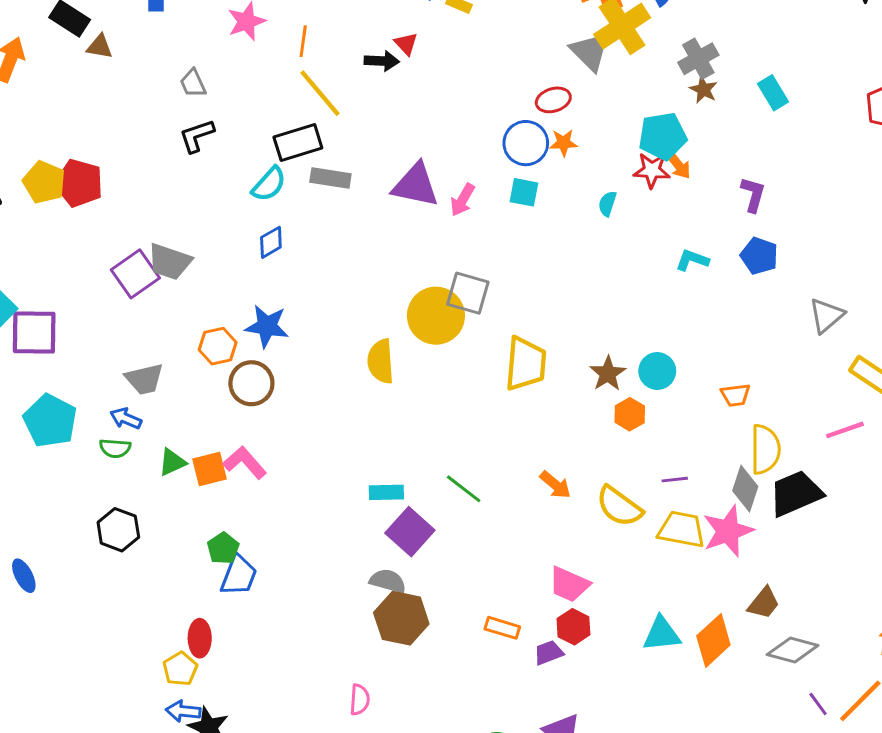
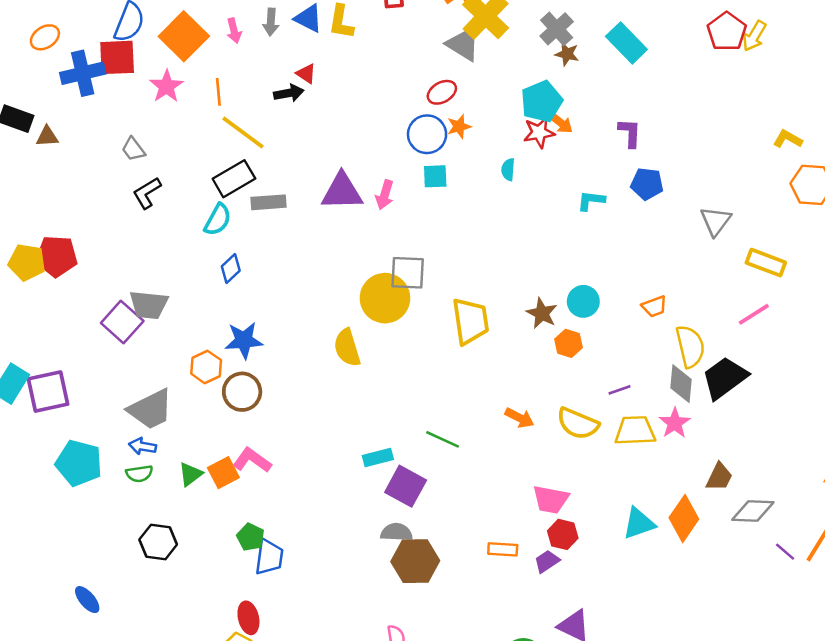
cyan rectangle: (773, 93) -> (626, 43), size x1.4
gray trapezoid: (144, 379) -> (150, 409), size x1.4
pink star: (728, 531) -> (675, 423), size x0.7

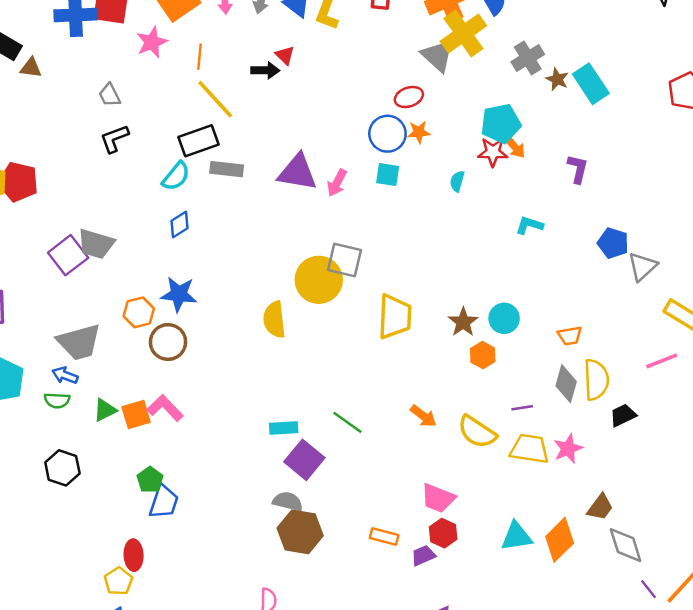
brown star: (567, 54) -> (557, 79), moved
blue pentagon: (647, 184) -> (613, 243), moved
black trapezoid: (725, 378) -> (623, 415), size x0.6
gray diamond: (681, 384) -> (566, 384), moved
gray diamond: (753, 511) -> (626, 545), turned 60

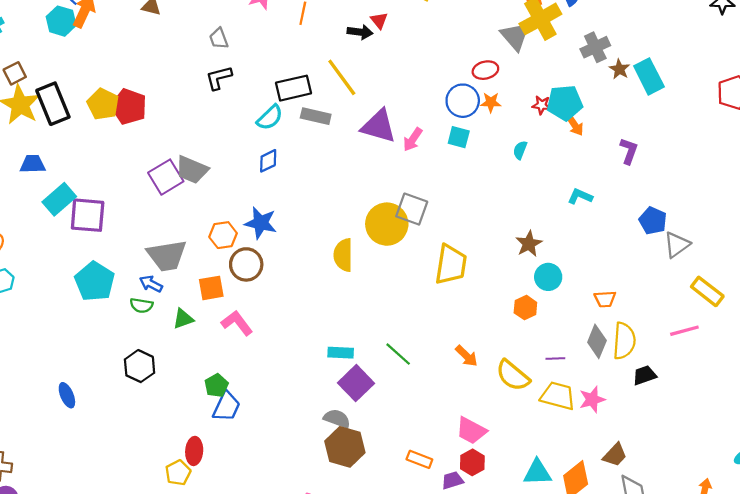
yellow line: (215, 99) -> (342, 77), moved
red star: (493, 152) -> (542, 105), moved, size x0.7
brown star: (463, 322) -> (529, 244), moved
orange square: (136, 414) -> (211, 288), moved

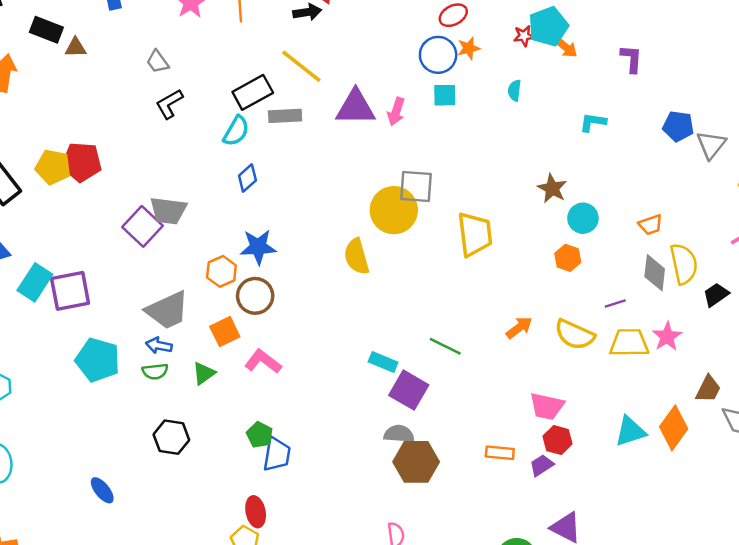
cyan rectangle: (341, 353) -> (383, 362), turned 35
orange arrow: (466, 356) -> (519, 328), turned -65

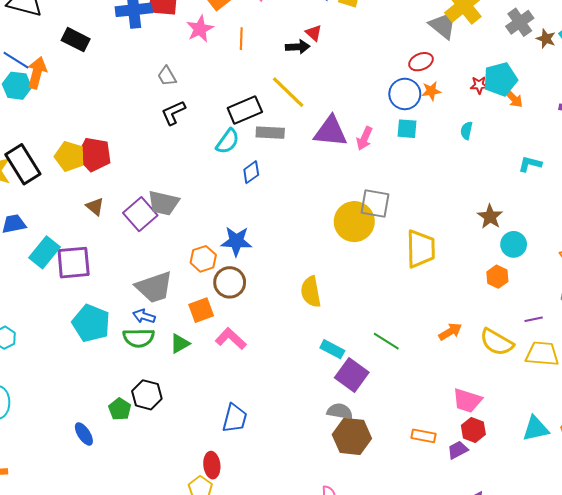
brown triangle: (76, 48) -> (95, 207), moved, turned 36
blue diamond: (247, 178) -> (251, 172), moved
yellow semicircle: (356, 256) -> (311, 292), moved
green semicircle: (155, 371) -> (139, 338), size x1.4
green pentagon: (260, 435) -> (120, 409), moved

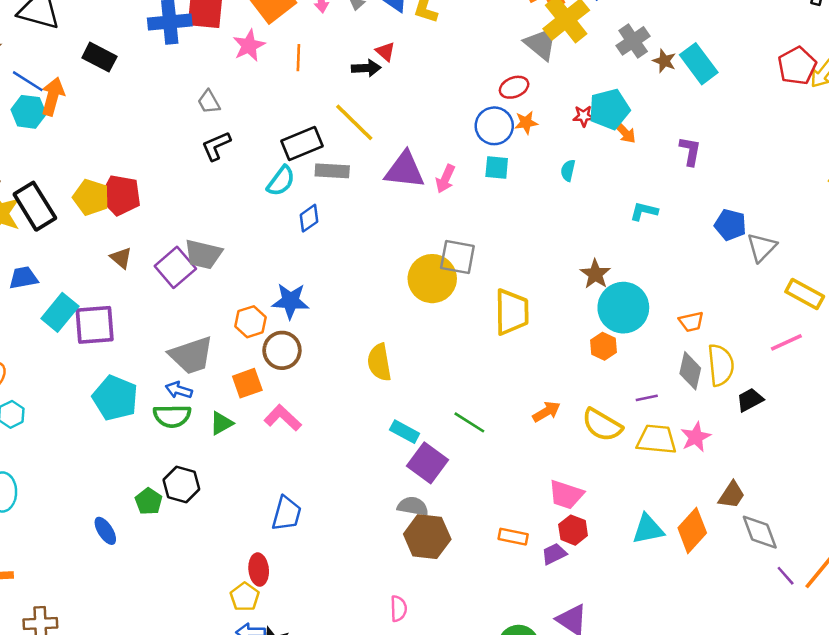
cyan circle: (514, 244) -> (623, 308), size x1.6

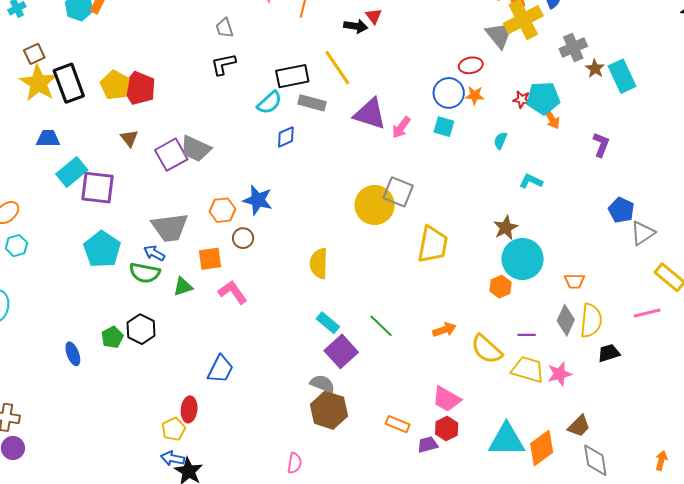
cyan L-shape: (644, 211) -> (531, 181), moved
brown circle: (282, 350) -> (243, 238), size x0.7
cyan triangle: (648, 529) -> (507, 440), size x1.4

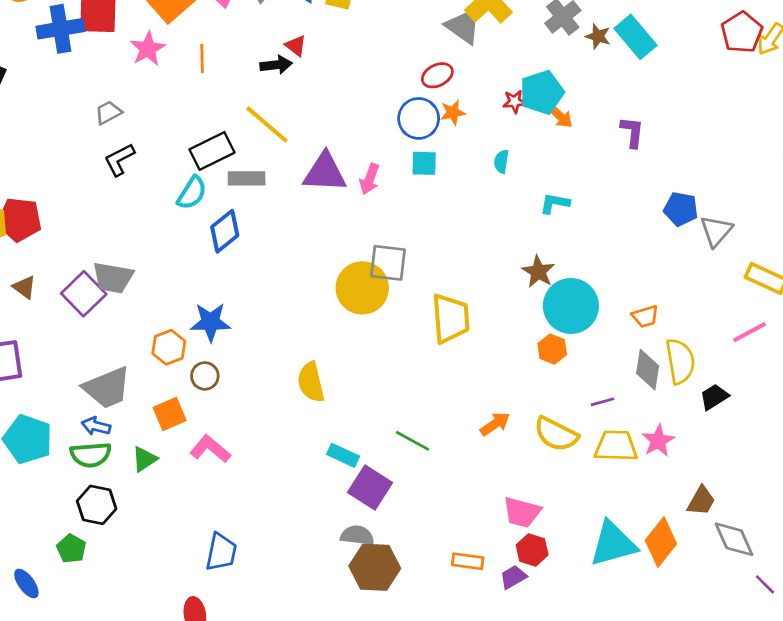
gray trapezoid: (225, 28) -> (108, 113), turned 95
blue diamond: (286, 137) -> (225, 231), size x1.4
black hexagon: (141, 329) -> (97, 505), moved

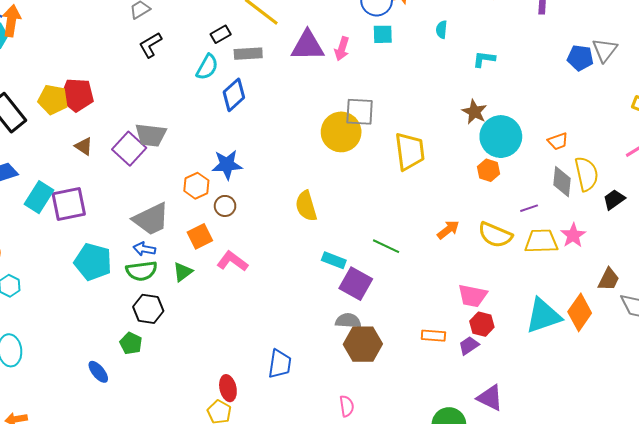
black rectangle: (212, 151) -> (221, 34), size x0.6
gray triangle: (716, 231) -> (605, 50), moved
blue trapezoid: (221, 552) -> (280, 364), moved

